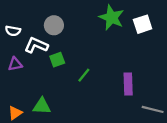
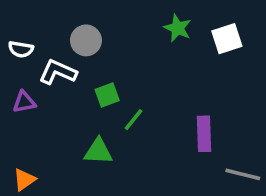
green star: (112, 18) -> (178, 28), size x0.7
green square: (57, 60) -> (107, 95), moved
green triangle: (42, 106) -> (98, 151), moved

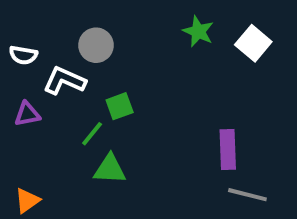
white square: (227, 39) -> (253, 43), turned -32
green line: (134, 120) -> (92, 134), moved
gray line: (243, 174) -> (247, 195), moved

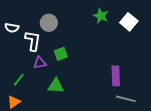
white L-shape: (65, 81) -> (33, 41), turned 75
purple triangle: (27, 114) -> (40, 63), moved
green line: (92, 134) -> (19, 80), moved

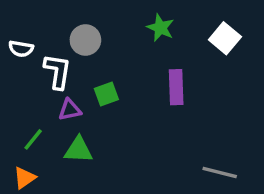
green star: (101, 16) -> (160, 28), moved
purple rectangle: (116, 76) -> (176, 87), moved
green triangle: (56, 86) -> (78, 150), moved

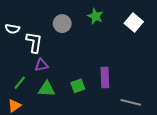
gray circle: (85, 40) -> (62, 24), moved
purple rectangle: (176, 87) -> (105, 78), moved
green square: (106, 94) -> (78, 86), moved

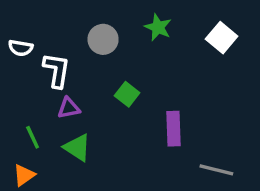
green line: (20, 83) -> (33, 137), turned -64
green square: (78, 86) -> (127, 94), moved, turned -32
green triangle: (47, 89) -> (77, 148), turned 30

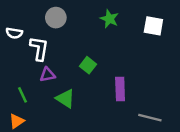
white square: (222, 38) -> (153, 26), turned -30
gray circle: (103, 39) -> (56, 18), moved
green triangle: (77, 148) -> (65, 99), moved

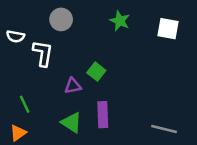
purple triangle: (48, 75) -> (73, 86), moved
purple rectangle: (120, 89) -> (103, 115), moved
green triangle: (65, 99) -> (72, 122), moved

